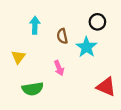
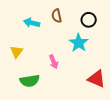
cyan arrow: (35, 25) -> (32, 23), turned -77
brown semicircle: (62, 36) -> (57, 16), moved

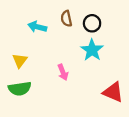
black circle: (89, 20) -> (92, 23), moved
green semicircle: (30, 81) -> (20, 89), moved

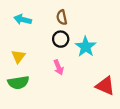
black circle: (92, 23) -> (61, 39), moved
cyan arrow: (37, 27) -> (23, 20), moved

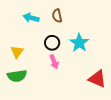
cyan arrow: (23, 20) -> (31, 18), moved
black circle: (61, 39) -> (52, 43), moved

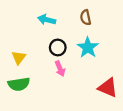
brown semicircle: (57, 16) -> (86, 17), moved
cyan arrow: (31, 18) -> (47, 20), moved

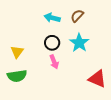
brown semicircle: (86, 17) -> (77, 16), turned 56
cyan arrow: (47, 20) -> (52, 18), moved

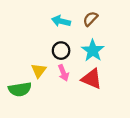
yellow triangle: (17, 52) -> (39, 71), moved
red triangle: (97, 79) -> (92, 79), moved

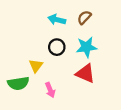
cyan star: (93, 51) -> (86, 47), turned 30
pink arrow: (63, 73) -> (50, 90), moved

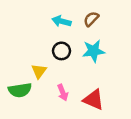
red triangle: (85, 73) -> (94, 100), moved
pink arrow: (50, 90) -> (63, 93), moved

